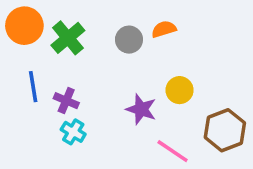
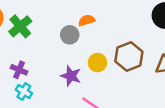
gray circle: (129, 40) -> (70, 35), moved
brown hexagon: (225, 130) -> (129, 57), moved

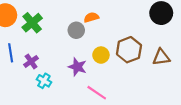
purple cross: (19, 70) -> (31, 61), turned 32
cyan cross: (24, 92) -> (44, 81), moved

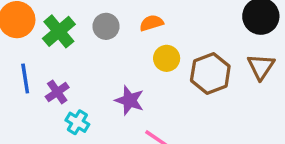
gray circle: (76, 30) -> (106, 26), moved
yellow circle: (101, 55) -> (167, 58), moved
brown triangle: (161, 57) -> (261, 67), moved, turned -48

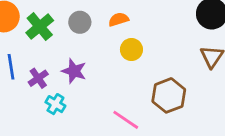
brown hexagon: (210, 73) -> (169, 95), moved
purple star: (130, 100) -> (74, 71), moved

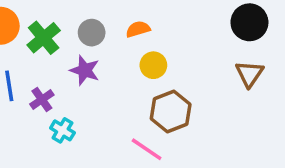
purple star: (74, 71) -> (85, 70), moved
brown hexagon: (169, 95) -> (171, 112), moved

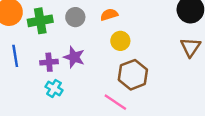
green cross: (44, 38) -> (40, 21), turned 30
purple star: (85, 70) -> (74, 57), moved
purple cross: (42, 100) -> (49, 62), moved, turned 30

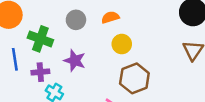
green cross: (40, 21) -> (40, 39), moved, turned 30
purple cross: (49, 62) -> (40, 72), moved

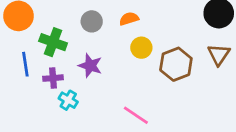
brown hexagon: (134, 78) -> (176, 64), moved

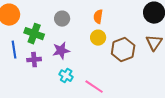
orange semicircle: (129, 19) -> (98, 17), moved, turned -64
purple star: (90, 66) -> (61, 51), turned -30
cyan cross: (68, 100) -> (66, 76), moved

